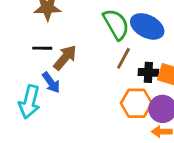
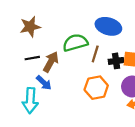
green semicircle: (116, 24) -> (75, 43), moved, turned -65
orange hexagon: (136, 103) -> (96, 88), moved

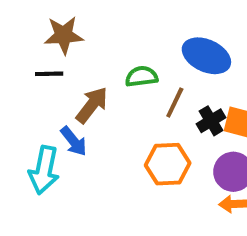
green semicircle: (75, 43) -> (142, 76), size x0.7
black line: (32, 58) -> (49, 74), moved
black cross: (116, 61) -> (211, 121), turned -32

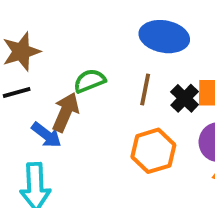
green semicircle: (142, 76) -> (90, 81), moved
blue arrow: (74, 141) -> (46, 135), moved

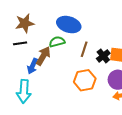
blue ellipse: (164, 37) -> (69, 25), moved
blue arrow: (46, 135) -> (32, 66), turned 70

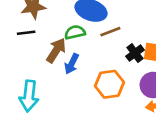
brown line: (84, 49) -> (110, 32), moved, turned 49
blue arrow: (32, 66) -> (72, 64), moved

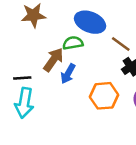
brown line: (110, 32) -> (121, 44), moved, turned 54
black line: (26, 33) -> (22, 78), moved

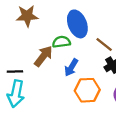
blue ellipse: (90, 22) -> (77, 24), turned 44
blue arrow: (68, 74) -> (71, 67), moved

